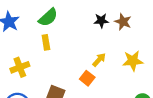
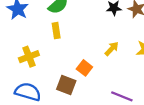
orange square: (87, 78) -> (84, 68), moved

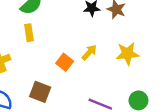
orange square: (84, 68) -> (65, 62), moved

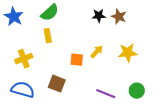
orange square: (65, 62) -> (77, 60), turned -32

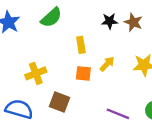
yellow rectangle: (48, 36) -> (81, 45), moved
yellow cross: (24, 59) -> (36, 73), moved

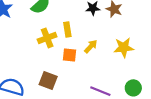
yellow cross: (36, 73) -> (47, 38), moved

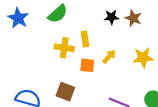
yellow cross: (47, 38) -> (64, 48), turned 30

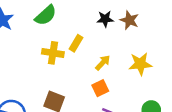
yellow rectangle: (85, 39) -> (76, 43), turned 40
orange square: (87, 65) -> (100, 88), moved, turned -32

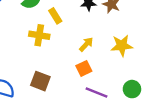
yellow rectangle: (76, 43) -> (55, 16), moved, turned -63

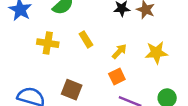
yellow rectangle: (55, 16) -> (86, 39), moved
yellow cross: (39, 35) -> (48, 43), moved

